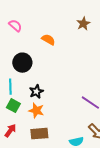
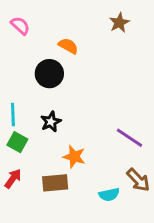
black circle: (22, 63) -> (49, 74), moved
orange star: (36, 111) -> (74, 157), moved

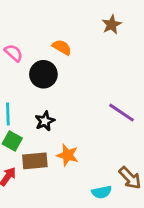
pink semicircle: (20, 26) -> (14, 53), moved
purple line: (129, 138) -> (122, 113), moved
brown rectangle: (55, 183) -> (35, 161), moved

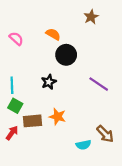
black circle: (43, 74) -> (66, 55), moved
black star: (45, 121) -> (49, 82), moved

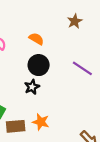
black circle: (66, 55) -> (39, 65), moved
purple line: (99, 84) -> (82, 68), moved

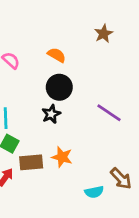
purple line: (82, 68) -> (109, 113), moved

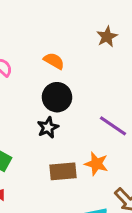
orange star: (62, 157) -> (96, 164), moved
brown rectangle: (31, 162) -> (63, 171), moved

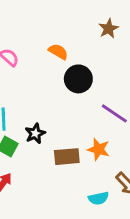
black circle: (57, 97) -> (78, 79), moved
black star: (48, 127) -> (35, 134), moved

